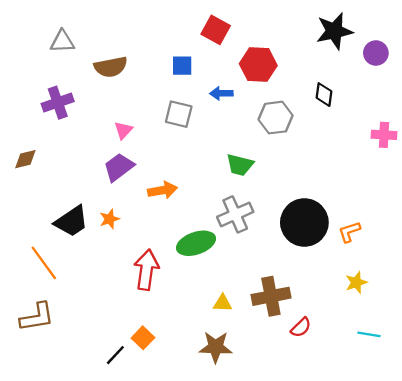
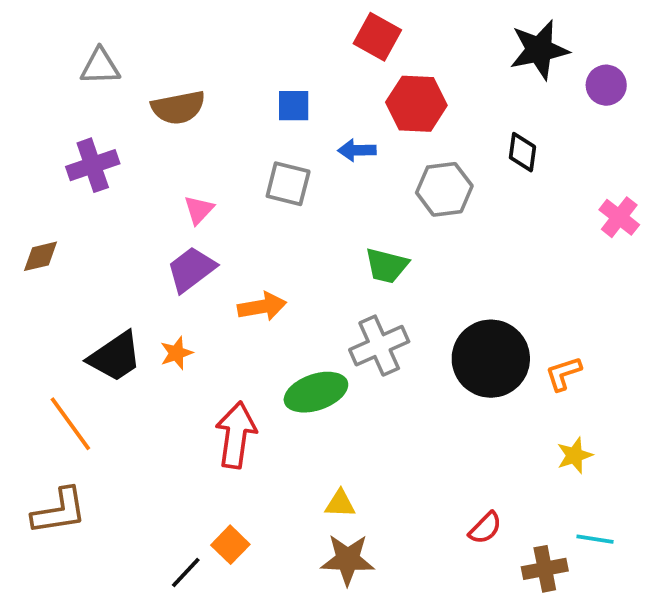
red square: (216, 30) -> (377, 37), moved
pink cross: (384, 135) -> (619, 217), turned 35
brown cross: (271, 296) -> (545, 569), moved, size x0.7
yellow triangle: (223, 303) -> (340, 504), moved

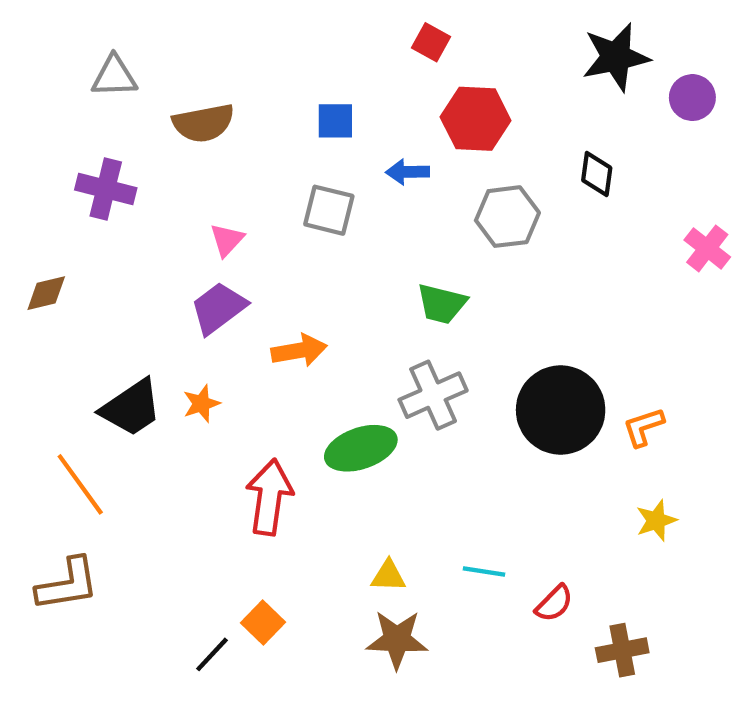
red square: (377, 37) -> (431, 42), size x0.7
purple cross: (93, 165) -> (106, 189), turned 33
cyan line: (595, 539) -> (484, 572), moved

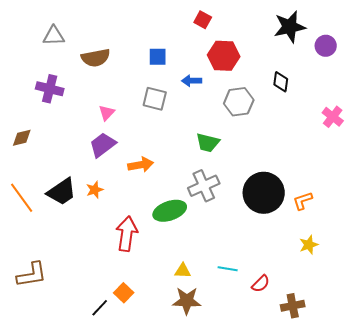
orange line: (80, 484) -> (22, 198), moved

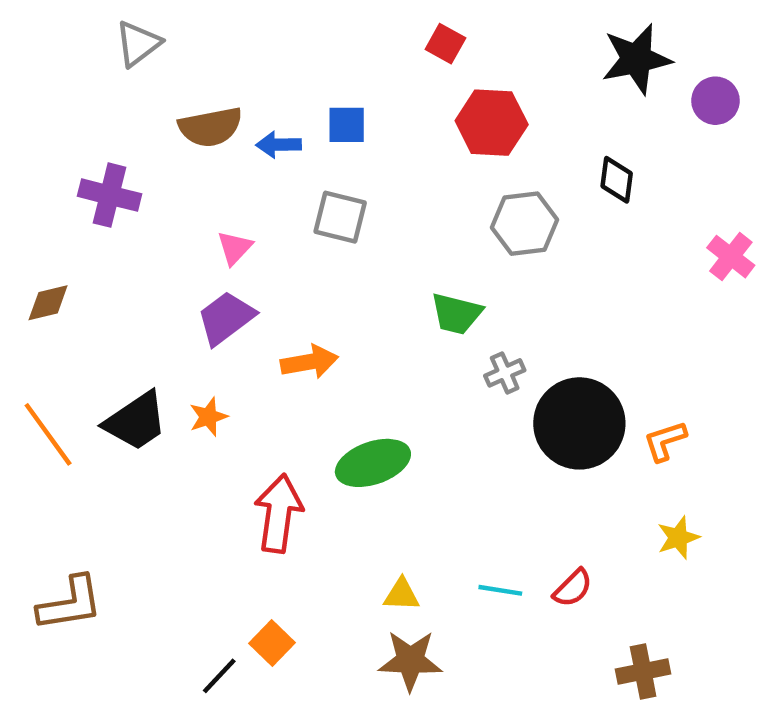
gray triangle: (54, 36) -> (138, 44), moved, turned -35
blue arrow: (192, 81) -> (279, 145), moved
gray cross: (204, 186) -> (505, 373), moved, size x0.6
red semicircle: (261, 284) -> (573, 588), moved

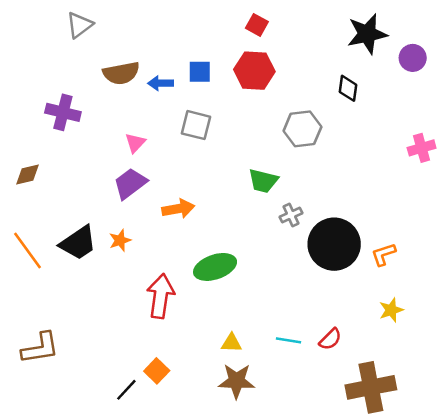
red hexagon: (492, 123) -> (254, 71), moved
black diamond: (617, 180) -> (348, 88), moved
pink cross: (731, 257) -> (422, 148), turned 36
brown cross: (643, 672) -> (371, 387), size x1.6

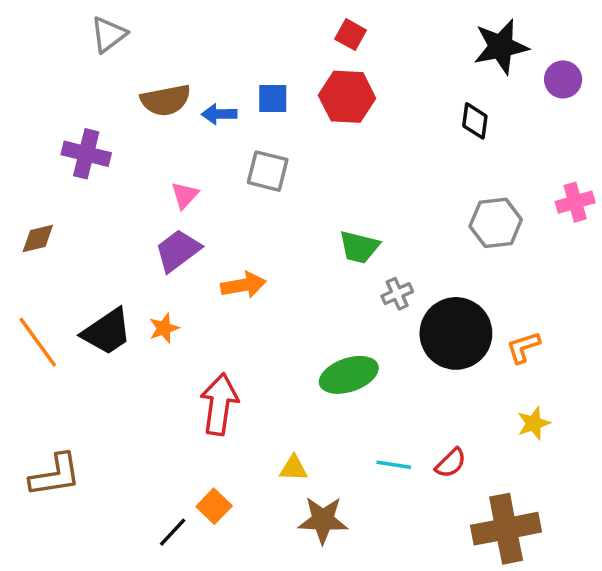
gray hexagon: (302, 129) -> (496, 223), moved
green ellipse: (215, 267) -> (349, 375), moved
yellow triangle: (231, 343) -> (294, 468), moved

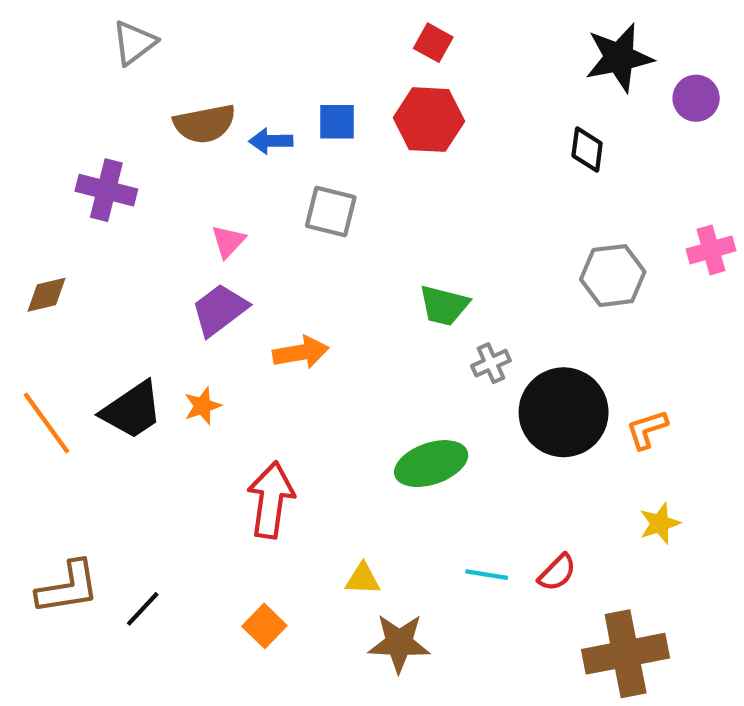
black line: (173, 532) -> (143, 609), moved

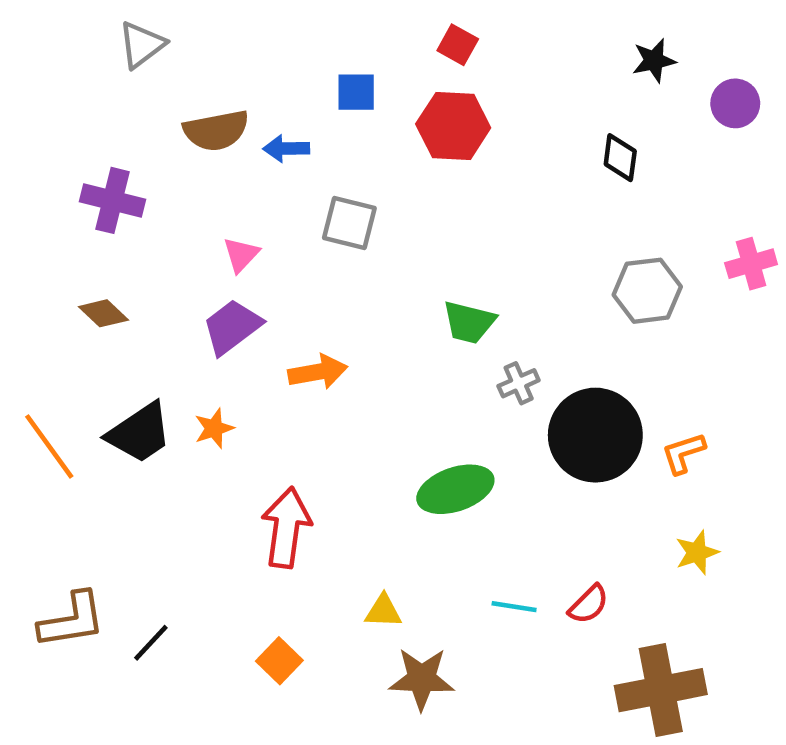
black star: (619, 58) -> (654, 61), size x0.6
blue square: (337, 122) -> (356, 92), moved
brown diamond: (47, 295) -> (103, 313), moved, turned 57

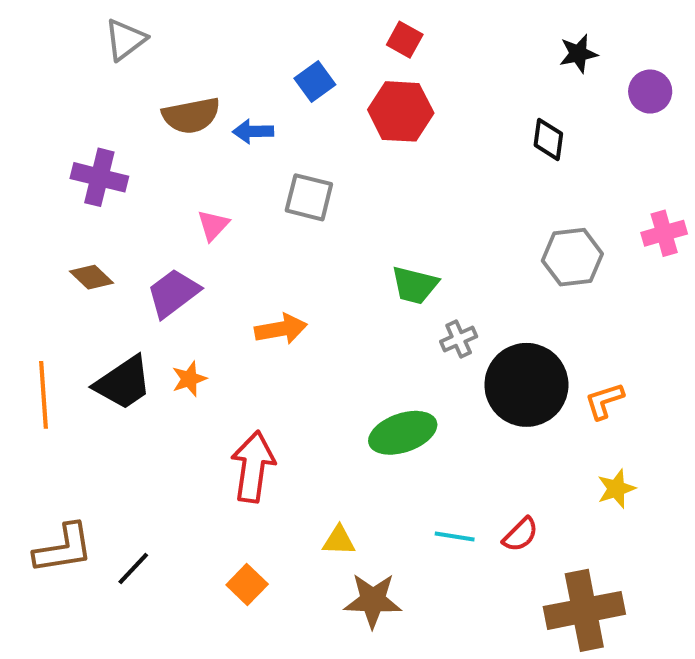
blue square: (356, 92) -> (315, 82), turned -36
purple trapezoid: (232, 327) -> (173, 293), moved
orange line: (49, 446) -> (43, 395), turned 32

